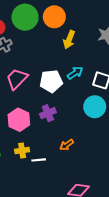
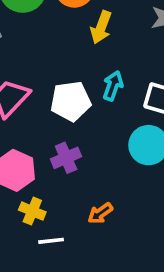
cyan arrow: (75, 73) -> (113, 86), turned -35
yellow cross: (22, 150) -> (32, 211), moved, turned 32

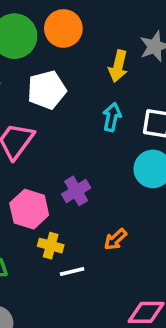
yellow arrow: (101, 27) -> (118, 66), moved
white pentagon: (71, 101) -> (47, 90), moved

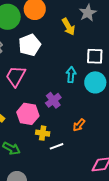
yellow arrow: (118, 66) -> (68, 27), turned -36
cyan arrow: (112, 117) -> (71, 75), moved

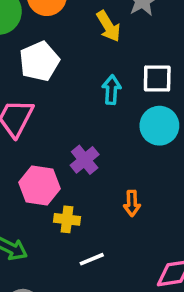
cyan arrow: (71, 75) -> (111, 90), moved
orange arrow: (79, 125) -> (132, 203), turned -40
white line: (57, 146) -> (92, 259), moved

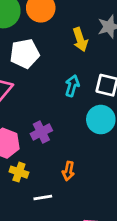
white line: (92, 259) -> (43, 197), moved

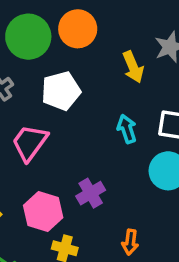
cyan arrow: (72, 86) -> (127, 129), turned -30

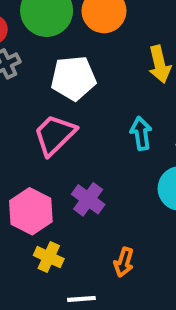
pink trapezoid: (30, 143) -> (55, 135), moved
purple cross: (91, 193) -> (88, 199), turned -32

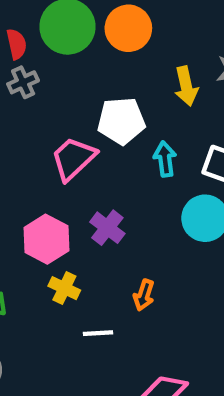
white pentagon: (73, 78) -> (121, 121), moved

